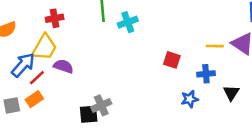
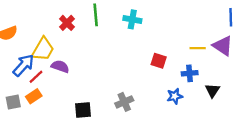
red cross: (55, 18) -> (67, 23), moved, turned -35
cyan cross: (128, 22) -> (132, 19), moved, turned 30
gray cross: (101, 105) -> (124, 102), moved

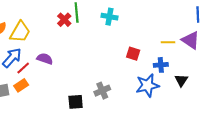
red cross: (67, 23) -> (64, 20), moved
yellow trapezoid: (43, 49) -> (20, 32), moved
blue star: (175, 96) -> (147, 85), size x1.6
black square: (83, 110) -> (76, 102), moved

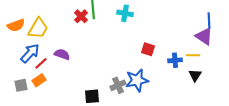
blue line: (198, 15) -> (209, 20), moved
yellow line: (168, 42) -> (193, 55), moved
blue star: (147, 85) -> (137, 80), moved

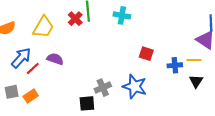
yellow trapezoid: (38, 28) -> (43, 27), moved
orange rectangle: (39, 80) -> (31, 96), moved
blue star: (137, 80) -> (135, 86), turned 30
gray cross: (118, 85) -> (103, 88), moved

